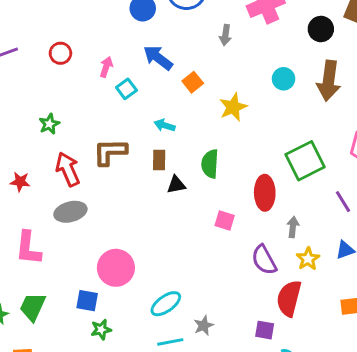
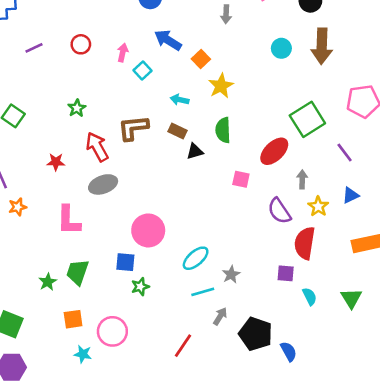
yellow star: (233, 107) -> (221, 86), moved
brown rectangle: (159, 160) -> (178, 131), turned -60
red ellipse: (265, 193) -> (274, 151), turned 52

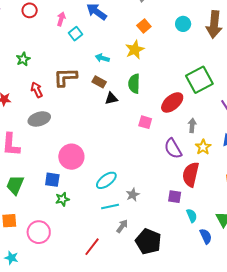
orange square: (201, 59) -> (144, 26), moved
red arrow: (97, 147) -> (37, 90), size x0.7
blue semicircle: (289, 351) -> (206, 236), moved
cyan star: (83, 354) -> (11, 258), moved

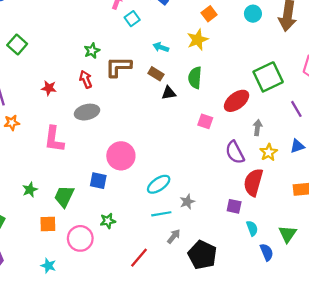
green star: (23, 59) -> (92, 51), moved
green trapezoid: (15, 185) -> (64, 196), moved
green star: (62, 199) -> (108, 221), moved

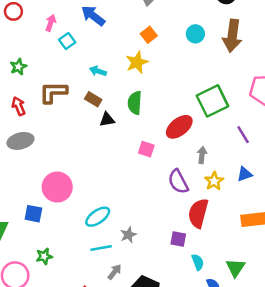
green star: (92, 51) -> (18, 67), moved

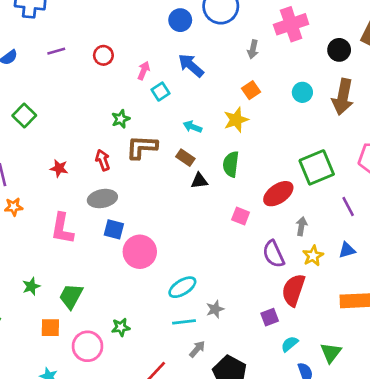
green star: (18, 67) -> (121, 119), moved
blue square: (33, 214) -> (114, 229), moved
purple square: (178, 239) -> (270, 317), turned -35
cyan semicircle: (198, 262) -> (290, 344), turned -112

